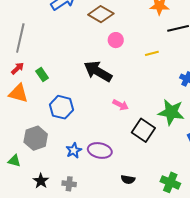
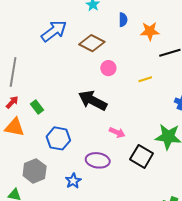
purple ellipse: (100, 150) -> (98, 160), moved

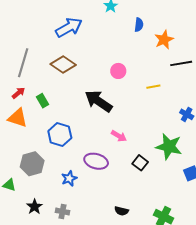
orange star: (150, 31) -> (164, 40), turned -30
brown diamond: (92, 43) -> (63, 64), moved
black square: (142, 156) -> (140, 163), size x0.7

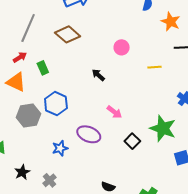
orange star: (164, 40) -> (171, 22), turned -30
black arrow: (99, 101) -> (98, 75), size x0.5
gray hexagon: (32, 164) -> (28, 116), moved
gray cross: (62, 211) -> (49, 180), turned 32

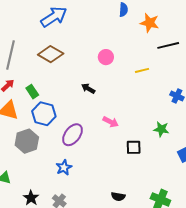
blue hexagon: (56, 104) -> (44, 114), moved
green star: (163, 128) -> (161, 129), size x0.6
purple ellipse: (89, 134) -> (72, 135), moved, turned -65
black square: (132, 141) -> (134, 147), turned -35

